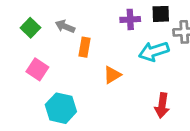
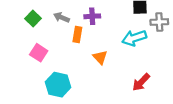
purple cross: (130, 19) -> (92, 16), moved
orange triangle: (112, 75) -> (100, 57), turned -42
red arrow: (162, 105) -> (141, 82), turned 36

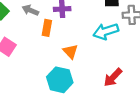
cyan hexagon: (58, 85) -> (60, 80), moved

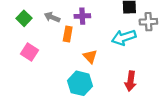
red arrow: (113, 77) -> (131, 81), turned -36

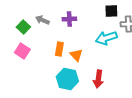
green square: (24, 18) -> (23, 27), moved
orange rectangle: (68, 34) -> (59, 49), moved
red arrow: (131, 81) -> (98, 79), moved

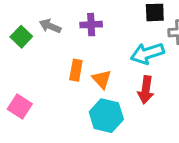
pink square: (22, 51) -> (20, 107), moved
cyan hexagon: (67, 79) -> (106, 116), moved
red arrow: (98, 79) -> (146, 90), moved

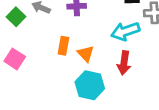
pink square: (20, 107) -> (15, 59), moved

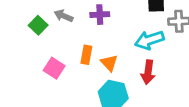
pink square: (15, 59) -> (54, 68), moved

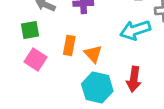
green square: (38, 25) -> (30, 30), moved, turned 36
red arrow: (148, 72) -> (134, 79), moved

